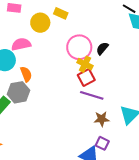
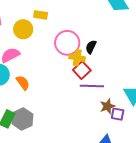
black semicircle: (102, 48) -> (91, 47), moved
gray hexagon: (18, 92) -> (22, 119), moved
purple square: (102, 143) -> (118, 114), moved

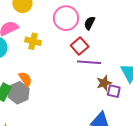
yellow cross: (77, 58) -> (33, 41), moved
orange semicircle: (23, 83) -> (25, 79), moved

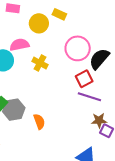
black semicircle: (90, 23) -> (99, 59), size x1.6
orange semicircle: (25, 79) -> (39, 122), moved

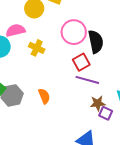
black semicircle: (99, 59) -> (96, 42), turned 130
orange semicircle: (39, 122) -> (44, 96), moved

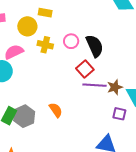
pink circle: (74, 32) -> (71, 41), size x0.6
yellow cross: (37, 48) -> (45, 45), moved
brown star: (98, 103) -> (115, 87), moved

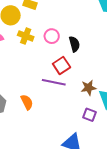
black semicircle: (95, 46) -> (74, 44), size x0.7
purple line: (94, 85) -> (54, 82), moved

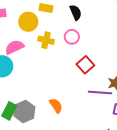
black semicircle: (74, 44) -> (76, 12), moved
purple line: (54, 82) -> (100, 93), moved

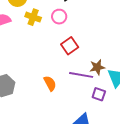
orange semicircle: (56, 106) -> (50, 83), moved

